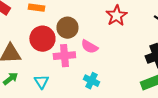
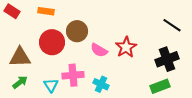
red star: (116, 16) -> (126, 47), moved
pink cross: (64, 56) -> (73, 75), moved

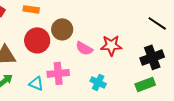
red star: (126, 47) -> (111, 45), turned 30
cyan cross: (101, 84) -> (98, 82), moved
cyan triangle: (51, 85) -> (36, 83), turned -35

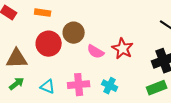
red star: (111, 45) -> (123, 49), turned 30
pink cross: (58, 73) -> (79, 85), moved

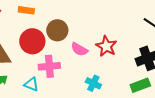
pink cross: (79, 85) -> (49, 66), moved

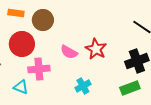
brown circle: (57, 30) -> (43, 20), moved
cyan cross: (93, 83) -> (83, 86), turned 35

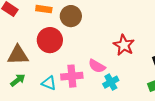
pink semicircle: (69, 52) -> (97, 66), moved
pink cross: (39, 69) -> (72, 76), moved

